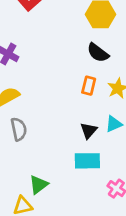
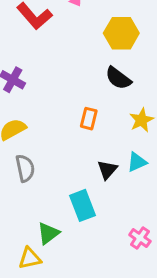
orange rectangle: (89, 86) -> (89, 119), moved
cyan rectangle: (87, 161) -> (83, 205), moved, turned 70

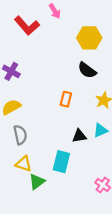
black triangle: (107, 170) -> (79, 136), turned 40
cyan rectangle: (83, 205) -> (61, 162), turned 35
yellow triangle: (30, 258) -> (24, 164), moved, turned 30

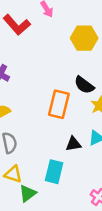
black semicircle: (87, 70) -> (84, 85), moved
orange rectangle: (66, 99) -> (59, 104), size x1.6

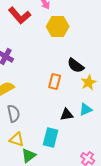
yellow hexagon: (84, 38) -> (58, 26), moved
orange rectangle: (59, 104) -> (55, 82), size x0.7

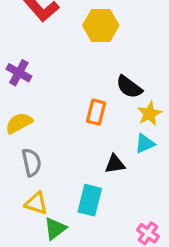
cyan triangle: (86, 110) -> (145, 144), moved

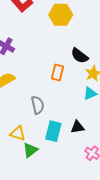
gray semicircle: (31, 162) -> (38, 105), moved
black triangle: (115, 164) -> (77, 127), moved

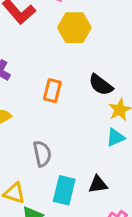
orange rectangle: (58, 72) -> (52, 91), moved

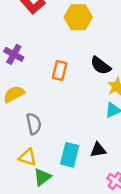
gray semicircle: (42, 154) -> (34, 124), moved

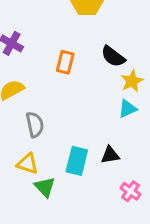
green triangle: (42, 177) -> (45, 187), turned -36

